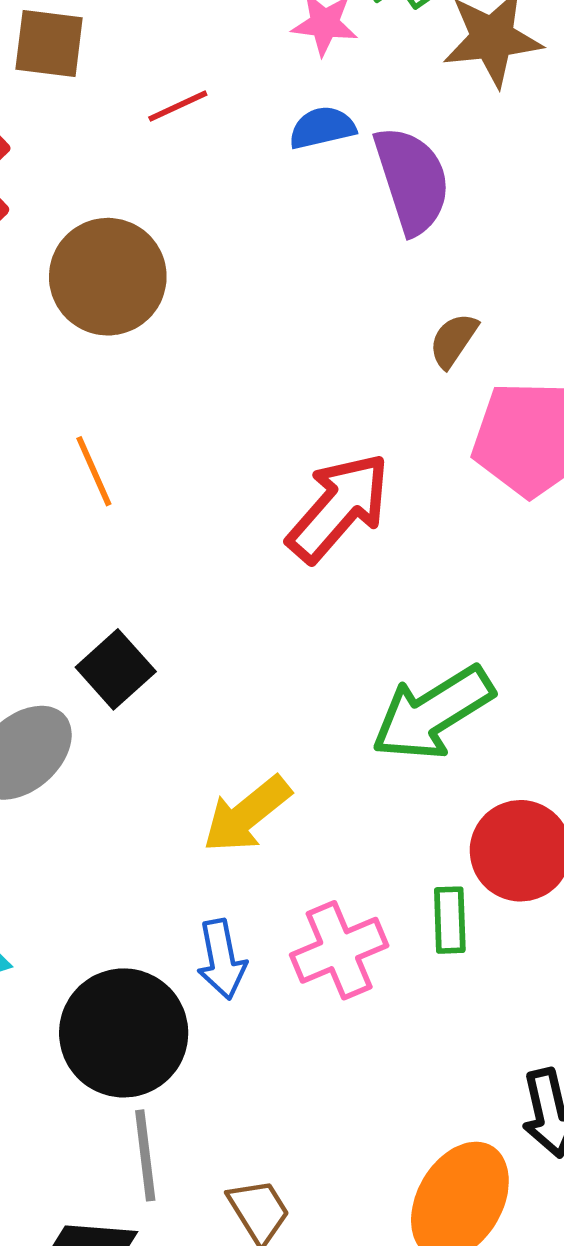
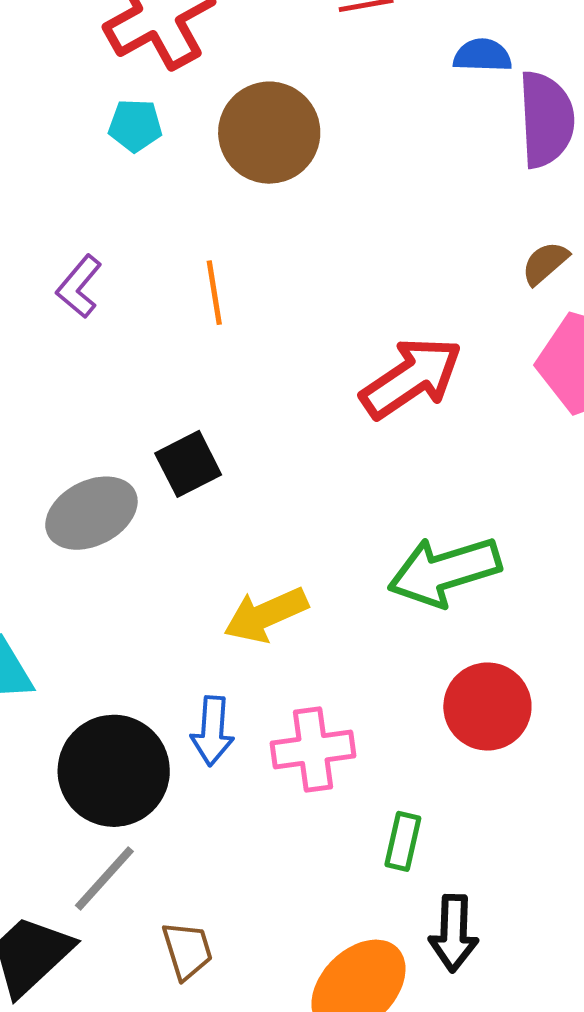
green rectangle: (450, 920) -> (403, 841), moved
gray line: (145, 1155) -> (104, 878), turned 34

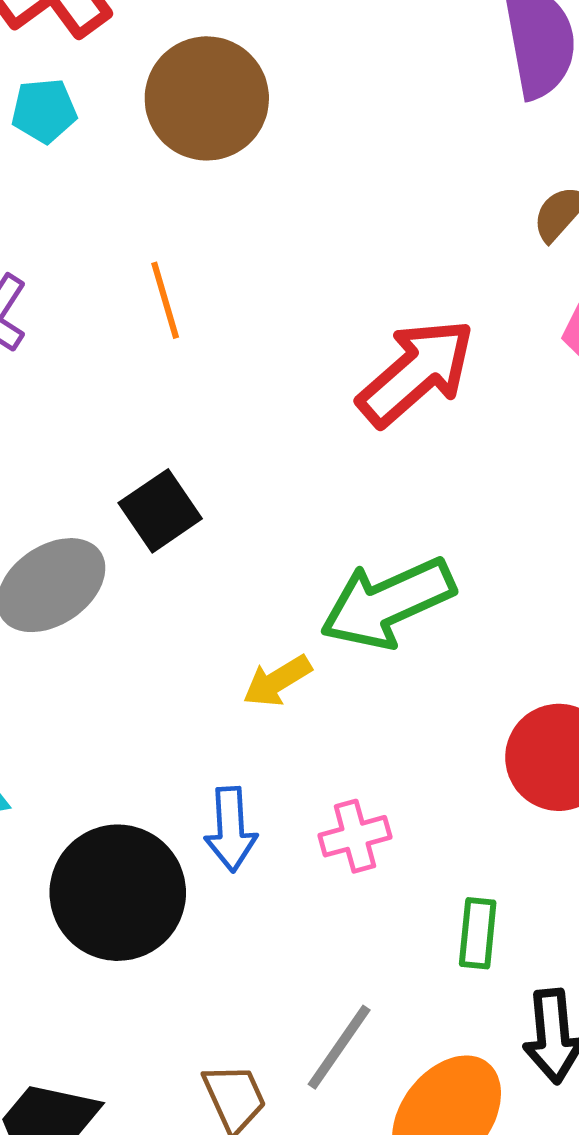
green arrow: (444, 571) -> (387, 603), moved
yellow arrow: (266, 615) -> (277, 681), size x0.7
pink cross: (313, 750) -> (355, 836), size x0.7
gray line: (104, 878) -> (339, 1047), moved

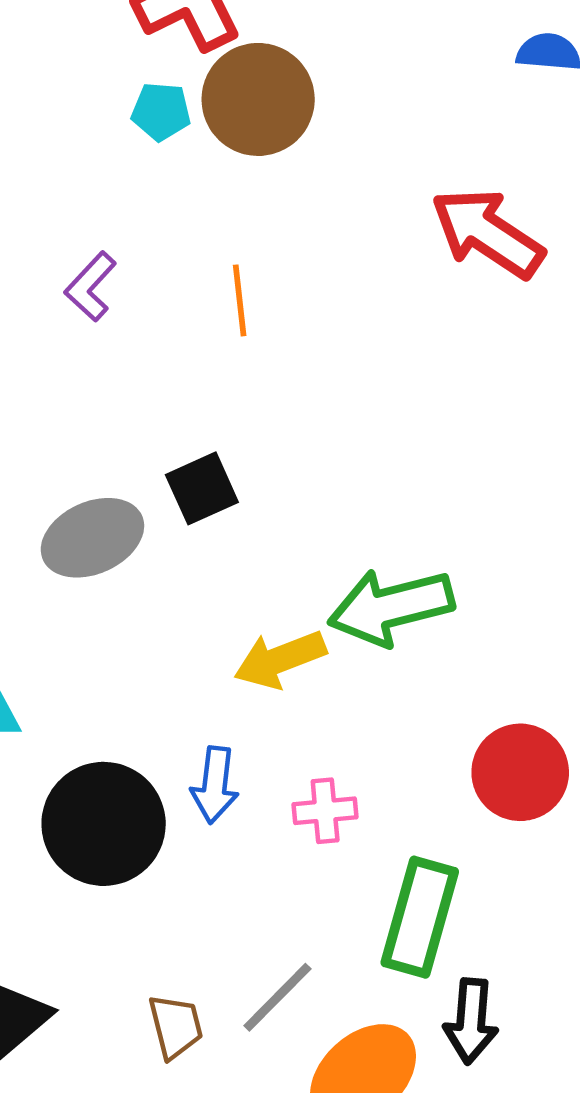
brown circle: (207, 98) -> (258, 99), moved
red arrow: (416, 372) -> (487, 233), moved, turned -115
yellow arrow: (277, 681) -> (280, 659), size x1.4
green rectangle: (478, 933) -> (420, 917), size x1.8

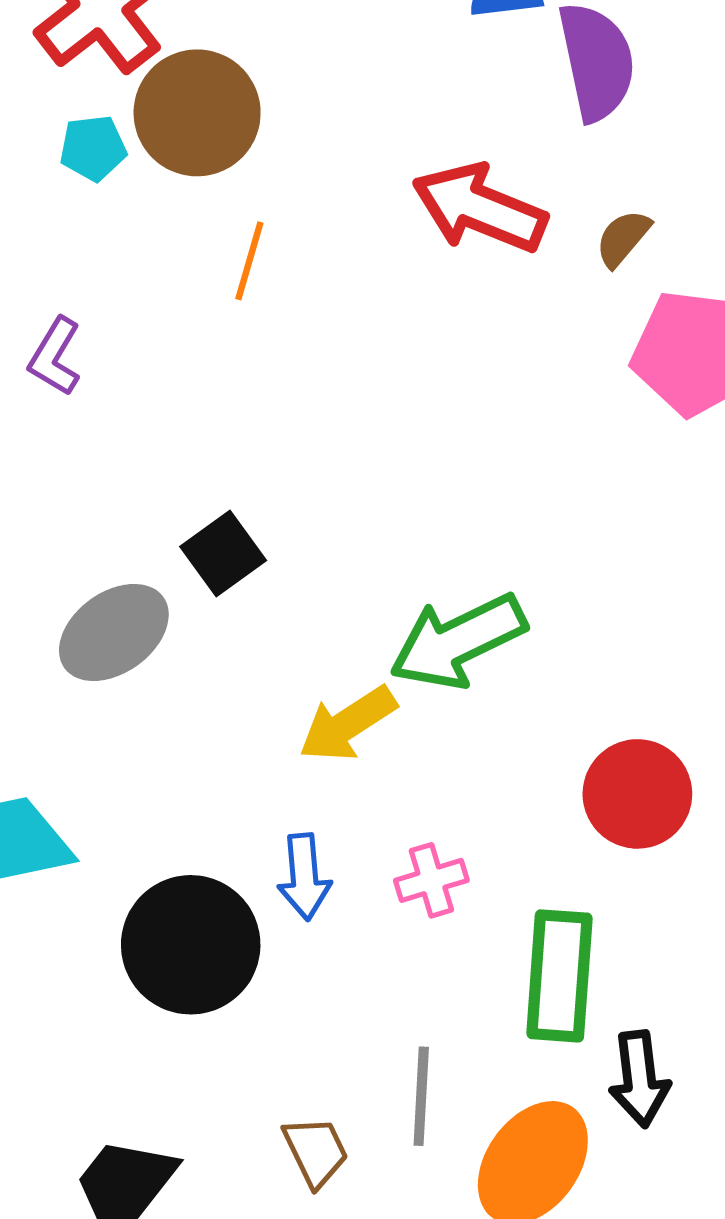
orange line: (240, 300) -> (249, 261), moved, turned 34
gray line: (277, 997) -> (421, 1096), turned -30

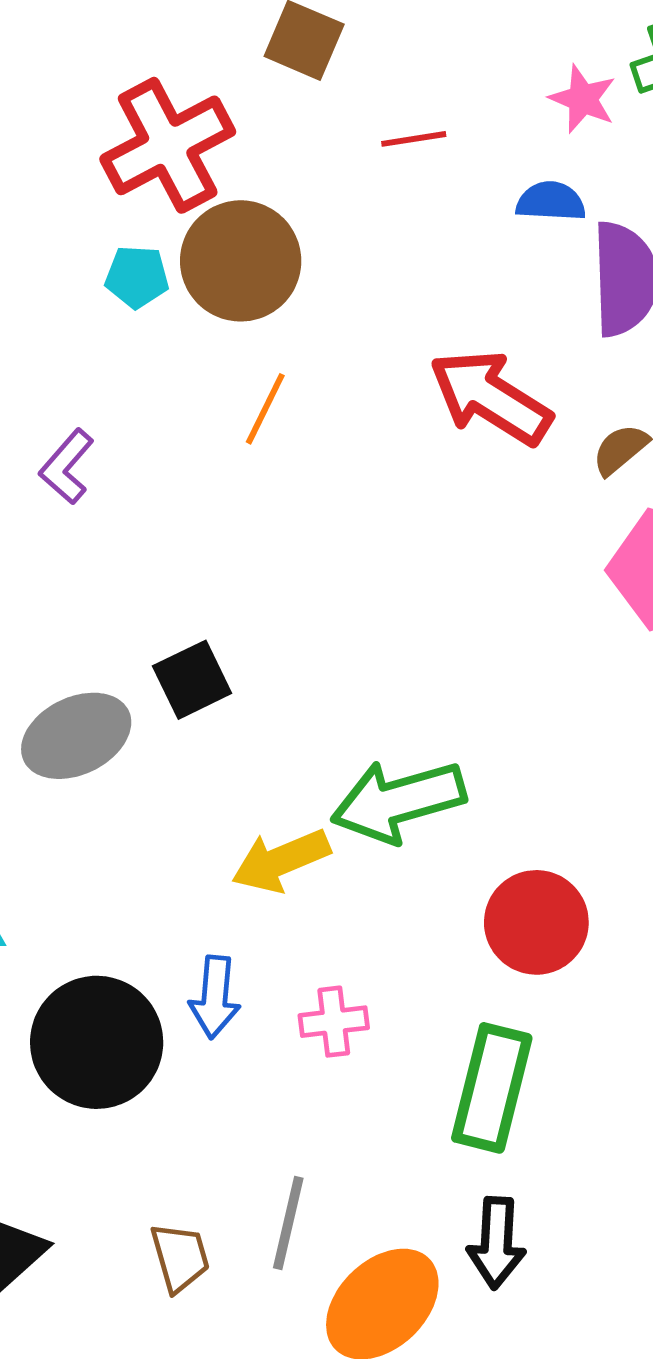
red circle: (637, 794) -> (536, 922), moved
green rectangle: (559, 976) -> (492, 1088), moved

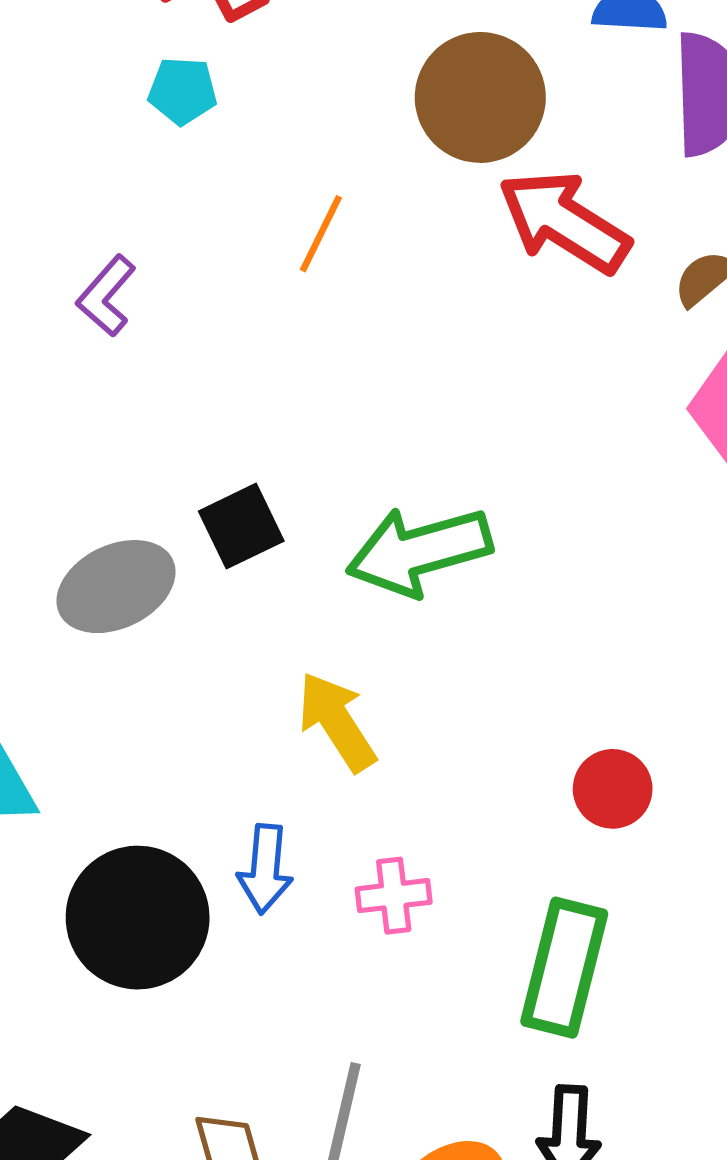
brown circle: (241, 261) -> (480, 97), moved
green arrow: (398, 801) -> (419, 551), moved
yellow arrow: (281, 861) -> (337, 722), turned 80
red circle: (536, 922) -> (613, 789), size x0.7

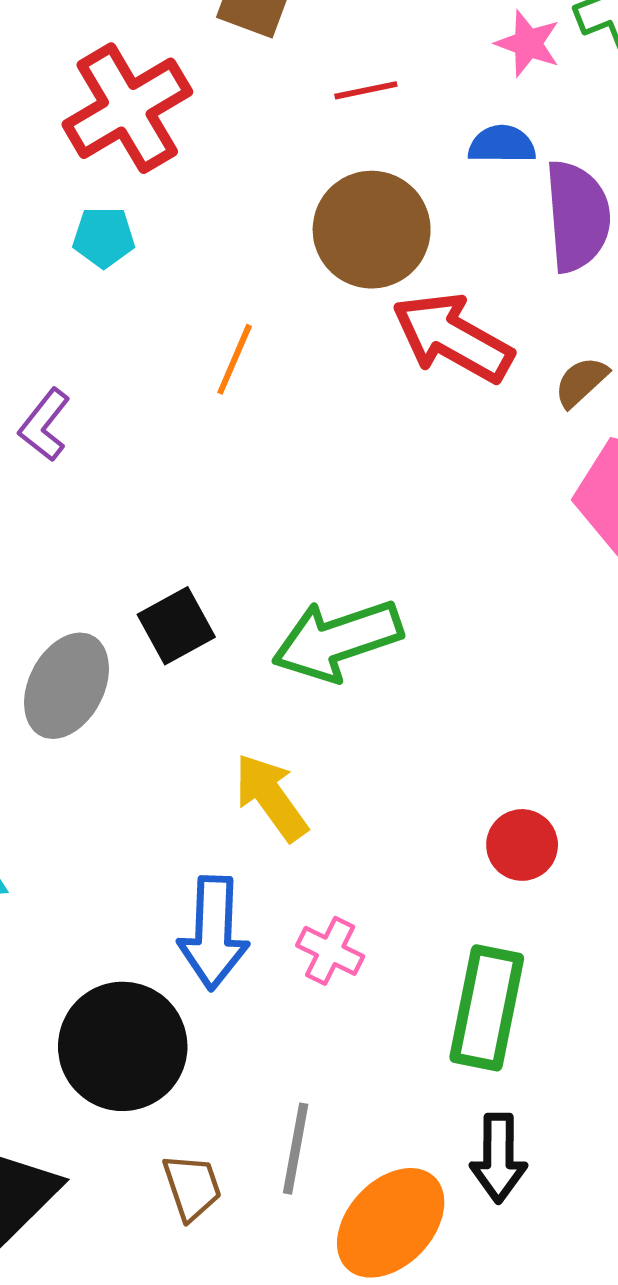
gray ellipse: (116, 587) -> (66, 686), turned -34
blue arrow: (265, 869) -> (213, 933), size x1.4
pink cross: (394, 896) -> (330, 951), turned 36
black circle: (138, 918) -> (123, 1046), moved

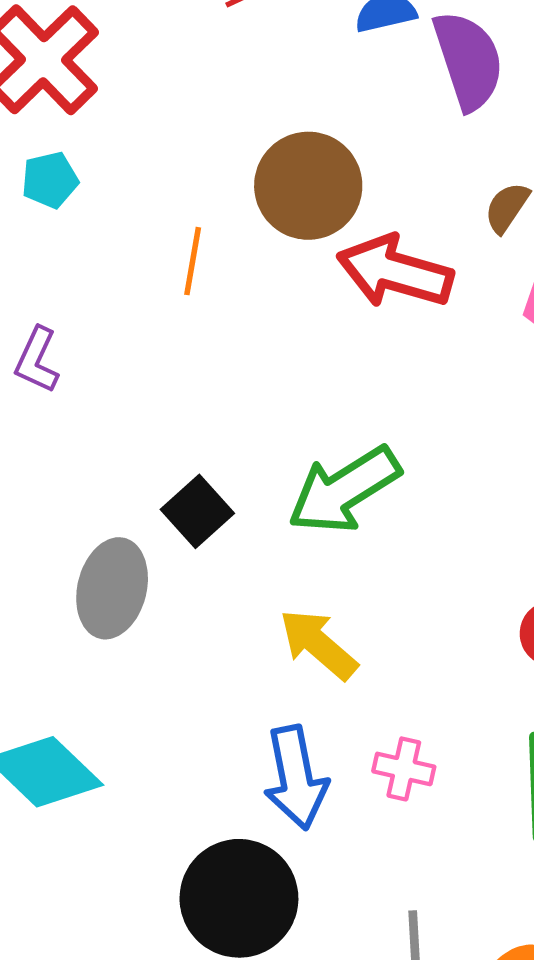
brown circle: (372, 230) -> (308, 186), moved
red arrow: (453, 338) -> (395, 272), moved

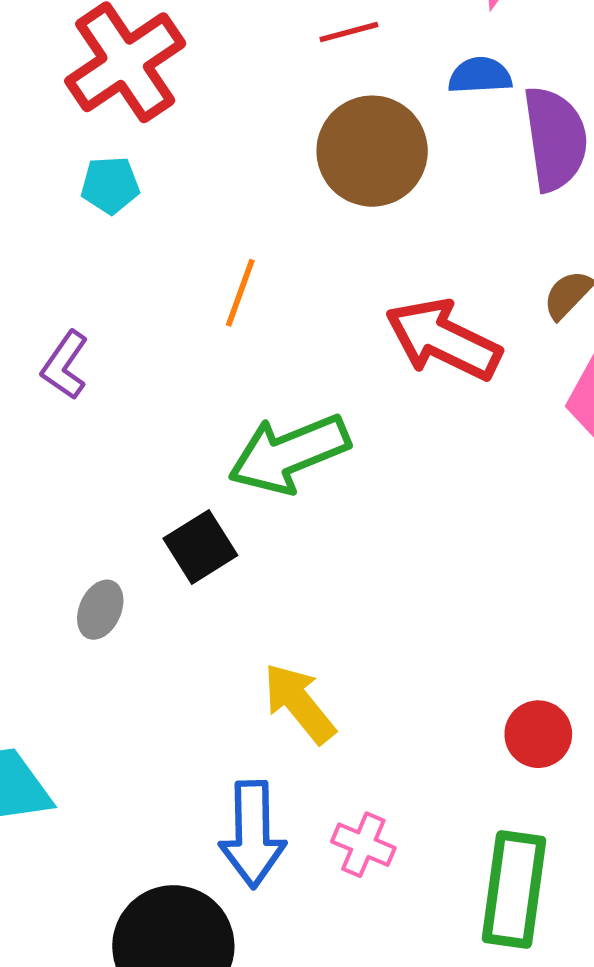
brown circle: (308, 186) -> (372, 151), moved
green arrow: (344, 490) -> (289, 454), moved
gray ellipse: (112, 588) -> (100, 610), size x0.6

